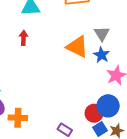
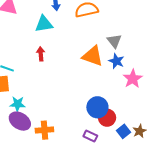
blue circle: (108, 106) -> (97, 107), moved
red circle: (94, 113) -> (107, 118), moved

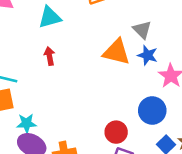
blue circle: (97, 107) -> (152, 110), moved
red circle: (107, 118) -> (116, 132), moved

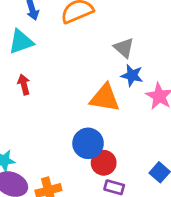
orange triangle: (116, 52) -> (105, 98), moved
blue circle: (152, 110) -> (88, 143), moved

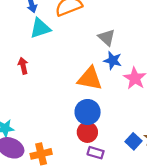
cyan triangle: (21, 42) -> (40, 28), moved
blue circle: (88, 143) -> (88, 112), moved

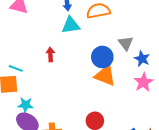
blue star: (113, 61) -> (142, 59), moved
blue circle: (88, 112) -> (102, 57), moved

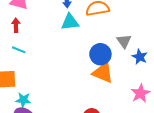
red arrow: (50, 54) -> (16, 25), moved
cyan line: (16, 68) -> (19, 50), moved
pink star: (143, 82) -> (140, 93), moved

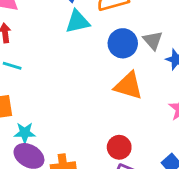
blue circle: (100, 54) -> (123, 43), moved

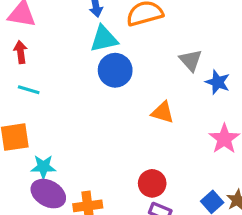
blue circle: (123, 43) -> (115, 70), moved
orange triangle: (128, 86) -> (163, 112), size x0.7

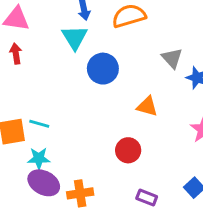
cyan triangle: (104, 39) -> (75, 38), moved, turned -48
cyan line: (29, 90) -> (39, 124), moved
red circle: (152, 183) -> (128, 150), moved

